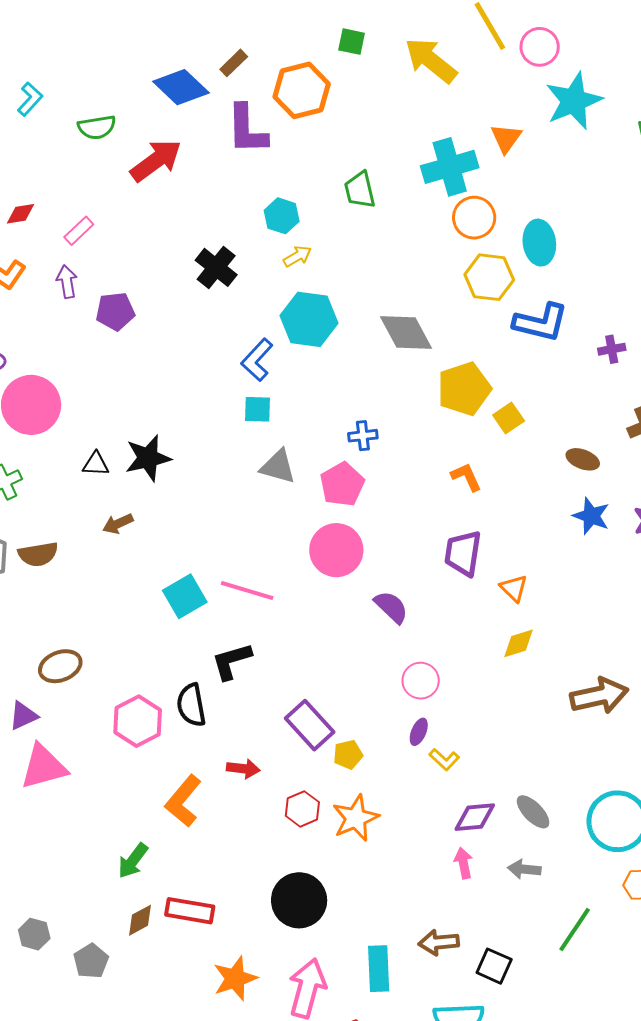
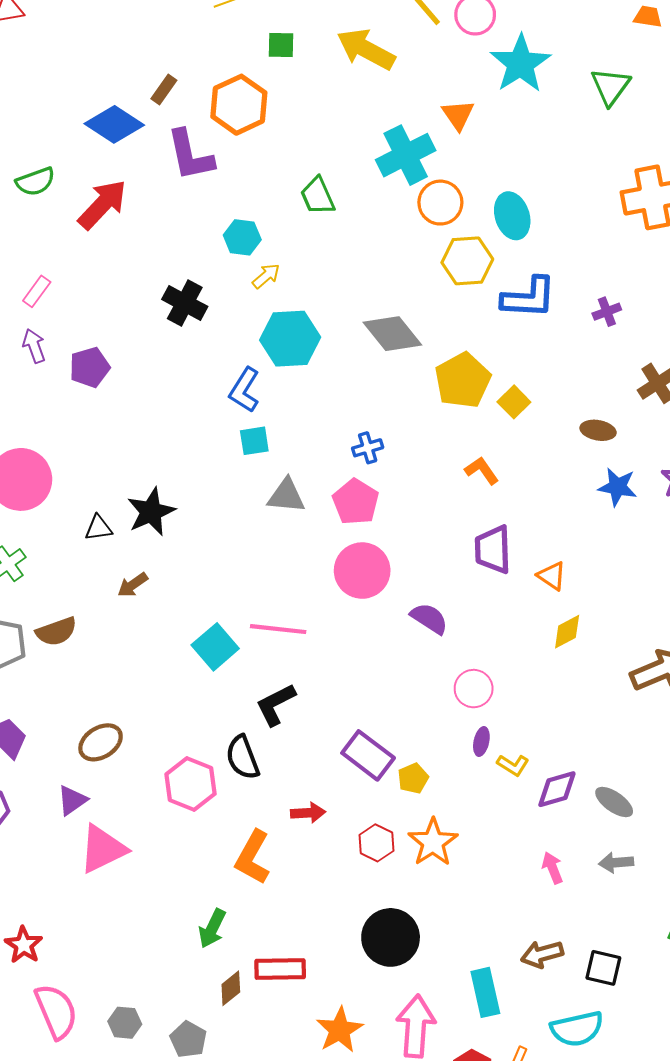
purple diamond: (475, 817) -> (557, 789), moved

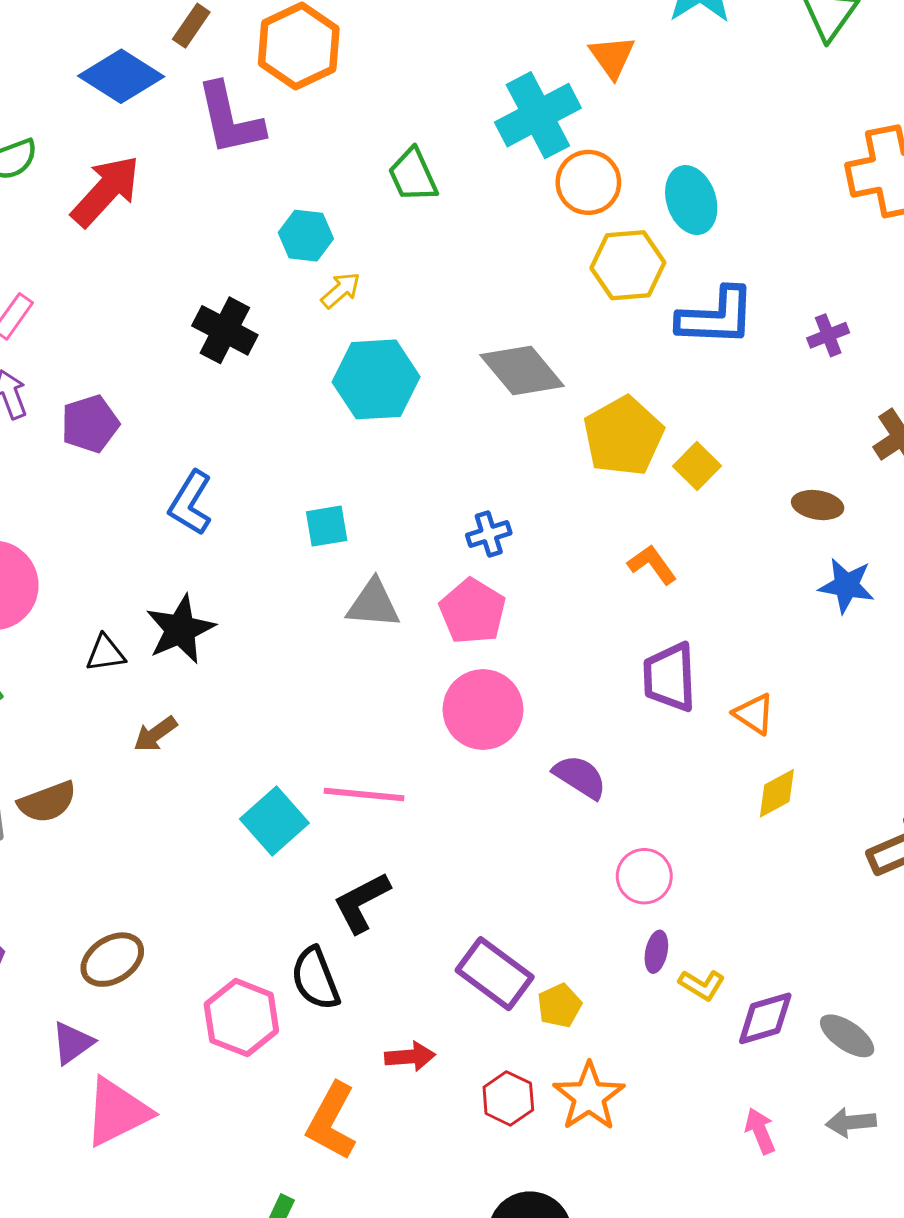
blue L-shape: (244, 390) -> (191, 503), moved

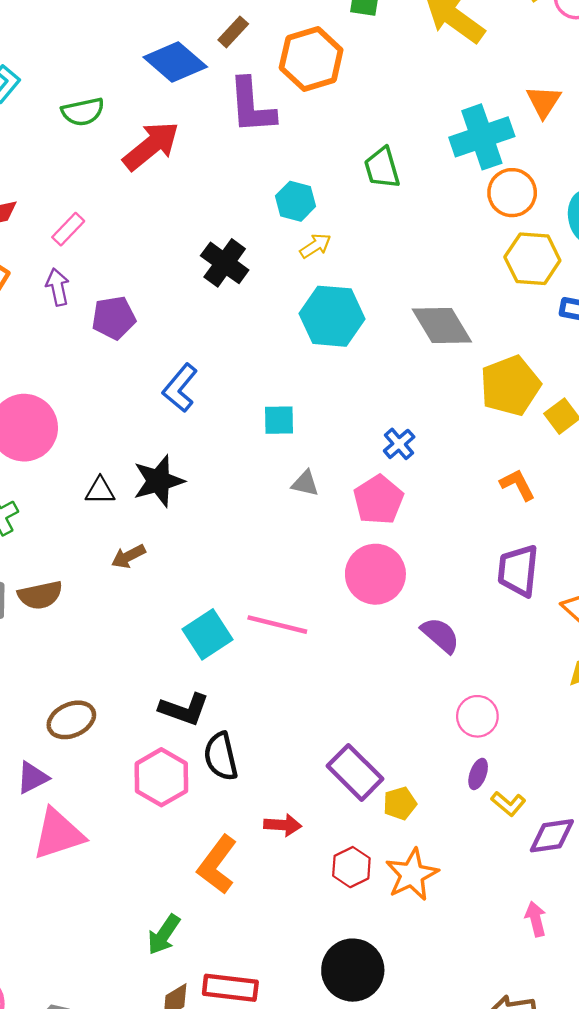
blue cross: (489, 534) -> (399, 444), turned -32
gray triangle: (373, 604) -> (305, 483), size x0.7
black L-shape: (362, 902) -> (184, 709), moved, turned -141

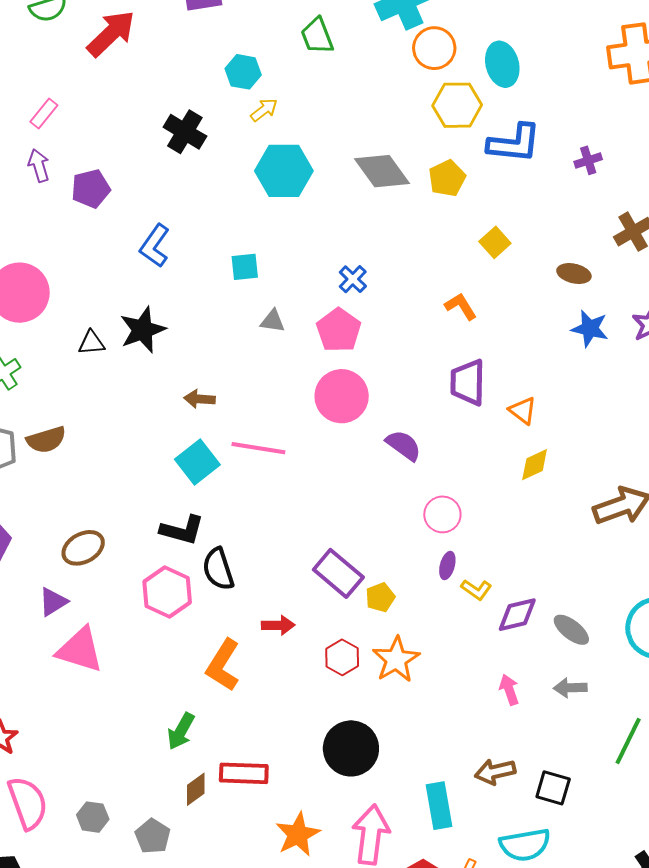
yellow pentagon: (510, 386) -> (447, 178), moved, size x0.7
brown arrow: (128, 556) -> (199, 399), moved, turned 36
pink triangle: (58, 834) -> (80, 650), turned 40

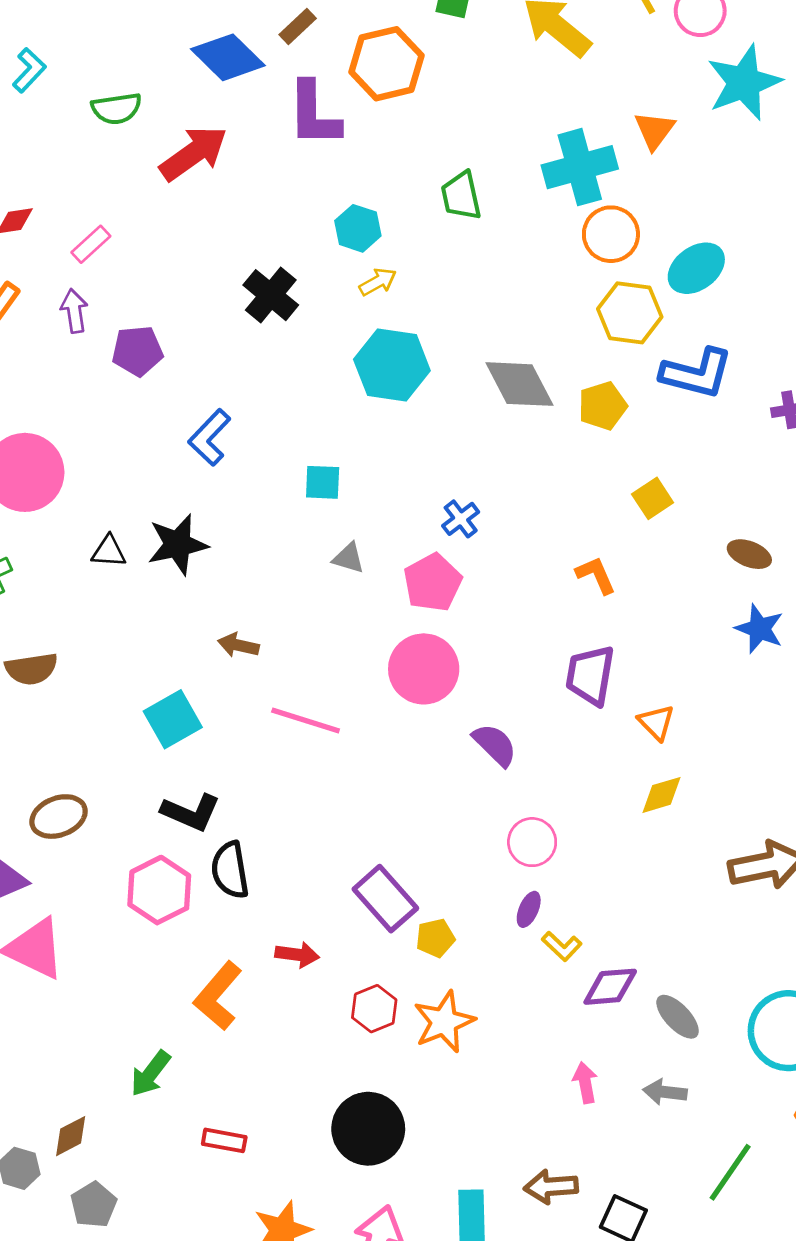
cyan ellipse: (502, 64) -> (696, 268), turned 60
cyan square: (197, 462) -> (173, 719), moved
red rectangle: (244, 773) -> (224, 1140), size x0.7
brown diamond: (196, 789) -> (71, 1136), moved

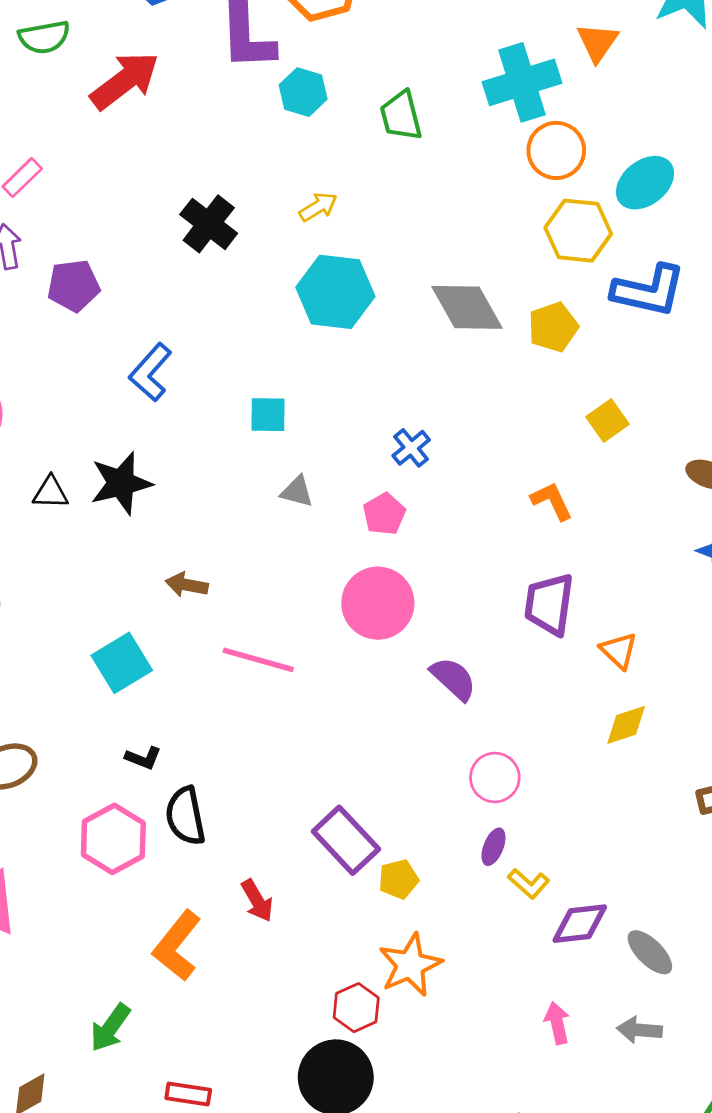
cyan hexagon: (358, 228) -> (303, 92), moved
pink pentagon: (433, 583) -> (384, 514), size x0.7
black L-shape: (191, 812) -> (143, 758), size x0.6
red arrow: (297, 955) -> (257, 901), turned 54
red hexagon: (374, 1009) -> (356, 1008), moved

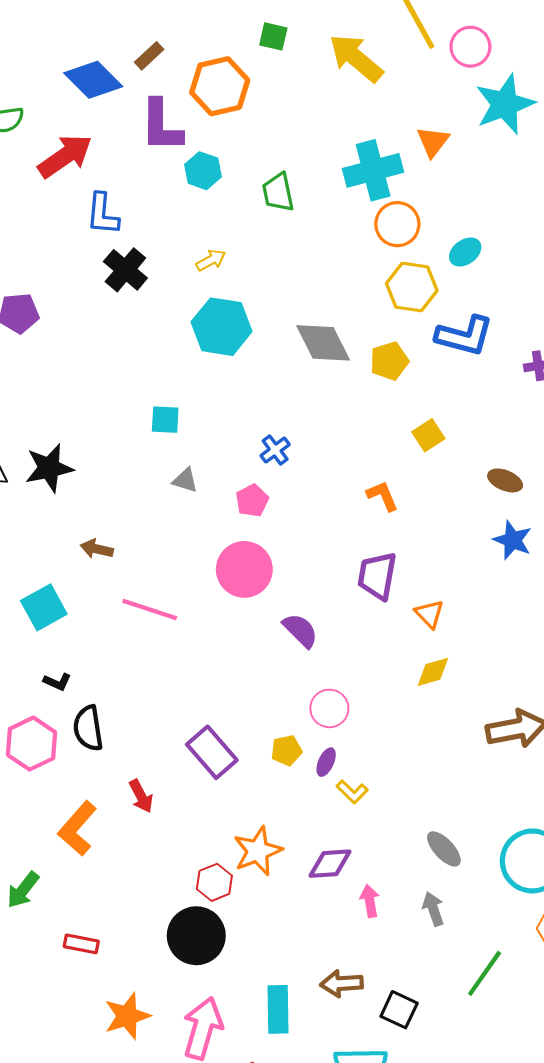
cyan ellipse: (645, 183) -> (465, 252), size x0.7
blue L-shape: (150, 372) -> (103, 214), moved, turned -39
yellow pentagon: (398, 879) -> (287, 750), moved
purple diamond: (580, 924) -> (330, 864), moved
gray arrow: (639, 1030) -> (433, 909), turned 64

